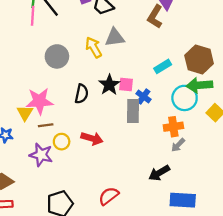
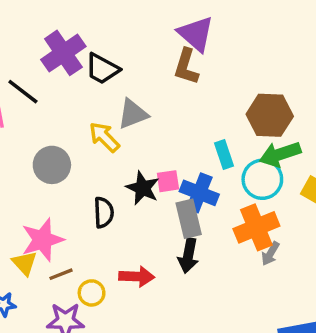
cyan rectangle: (163, 66) -> (224, 155), moved, turned -63
blue cross: (144, 97) -> (199, 193), size x1.5
orange cross: (173, 127) -> (256, 227), size x1.4
black arrow: (159, 173) -> (188, 256), moved, turned -35

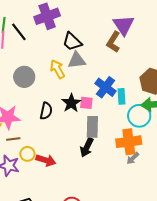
black trapezoid: (102, 69) -> (72, 42), moved
blue cross: (199, 193) -> (106, 87), moved
red arrow: (137, 276) -> (46, 160), moved

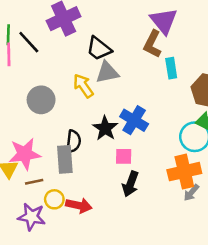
blue cross: (106, 87) -> (134, 120), moved
cyan rectangle: (122, 96) -> (171, 68), moved
pink square: (86, 103) -> (124, 156), moved
gray rectangle: (92, 127) -> (65, 159), moved

